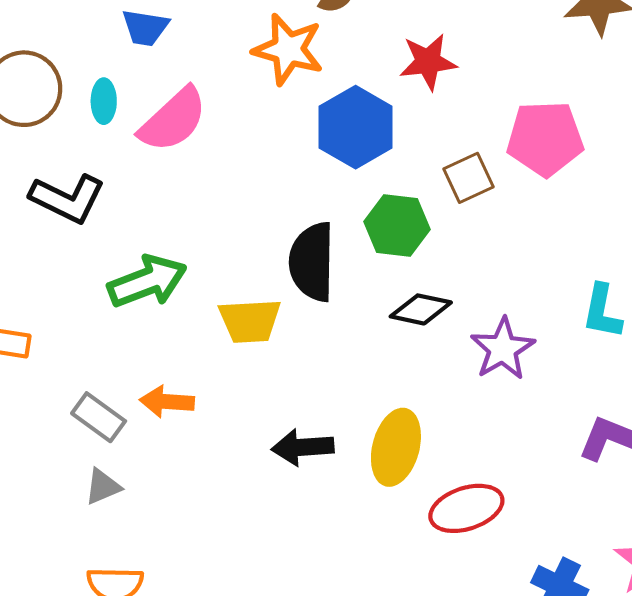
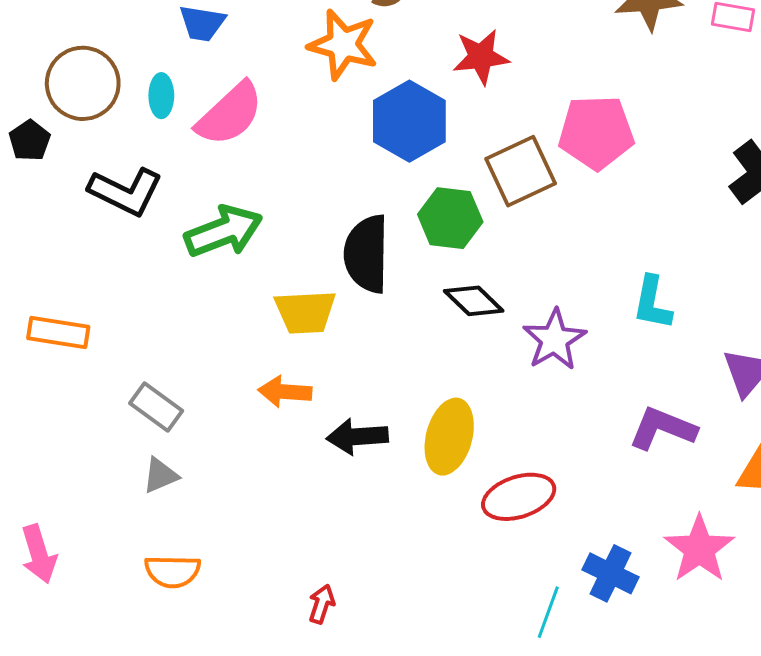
brown square: (468, 178) -> (521, 171), size x1.4
green arrow: (147, 281) -> (224, 231), moved
black diamond: (421, 309) -> (474, 301), turned 32
orange arrow: (167, 402) -> (285, 392), moved

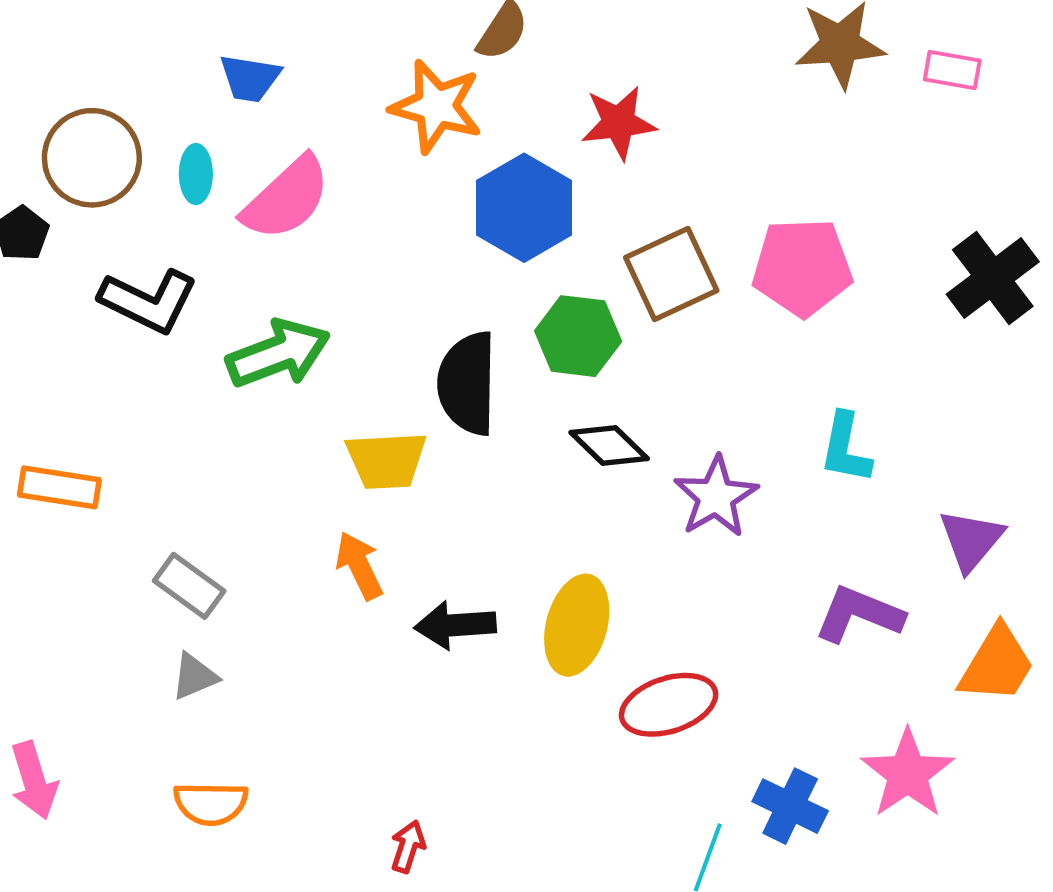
pink pentagon: (596, 132) -> (802, 267), moved
orange arrow: (285, 392) -> (359, 566), turned 60

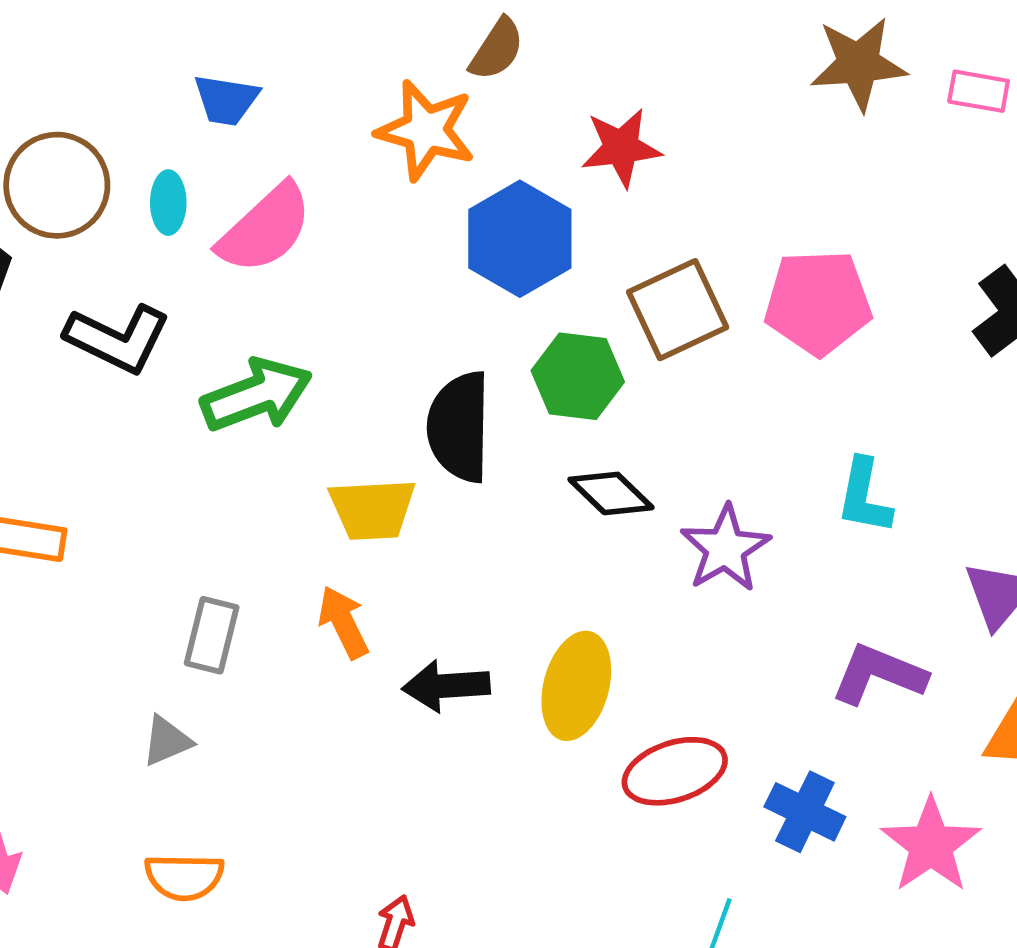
gray rectangle: (189, 586) -> (212, 635), moved, turned 68
blue cross: (790, 806) -> (805, 812), moved

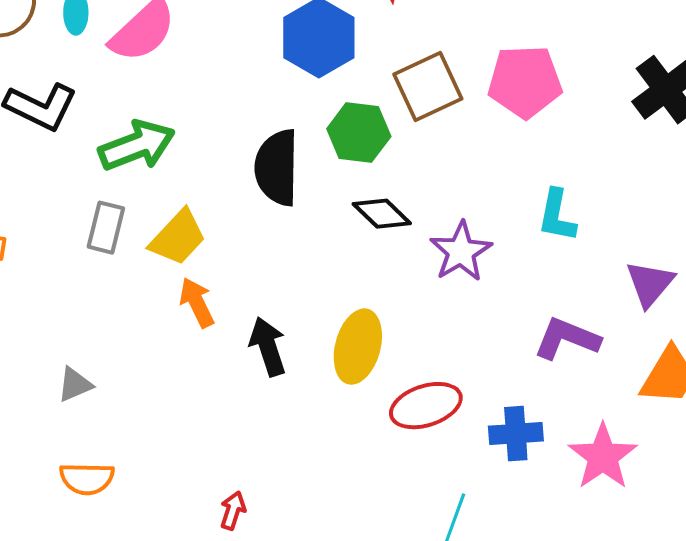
yellow trapezoid: (372, 509) -> (178, 238), moved, turned -44
gray rectangle: (212, 635) -> (106, 228), moved
black arrow: (446, 686) -> (268, 347), turned 76
blue cross: (805, 812) -> (516, 434), turned -30

